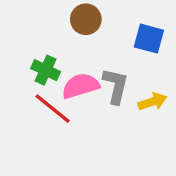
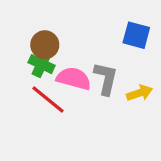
brown circle: (86, 19) -> (45, 45), moved
pink semicircle: (81, 86) -> (74, 79), turned 32

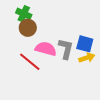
blue square: (136, 35) -> (85, 44), moved
green cross: (42, 64) -> (24, 14), moved

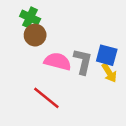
yellow arrow: (87, 58) -> (109, 73), turned 77
red line: (30, 62) -> (46, 98), moved

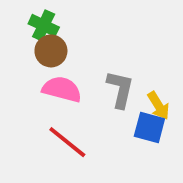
blue square: (107, 55) -> (149, 128), moved
pink semicircle: (58, 61) -> (62, 89), moved

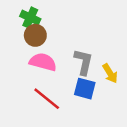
blue square: (149, 128) -> (85, 89), moved

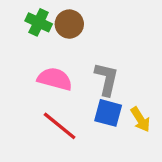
brown circle: (35, 35) -> (69, 24), moved
yellow arrow: (110, 73) -> (140, 119), moved

